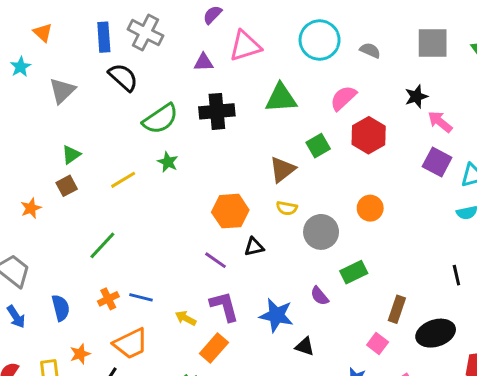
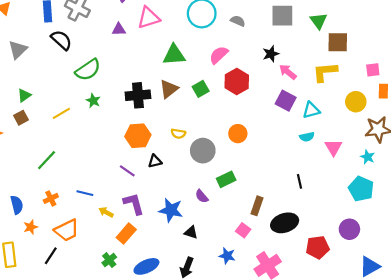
black cross: (217, 111) -> (138, 95), moved
brown triangle: (282, 169) -> (169, 89), moved
blue line: (141, 297) -> (85, 193), moved
orange star: (80, 354) -> (31, 227), moved

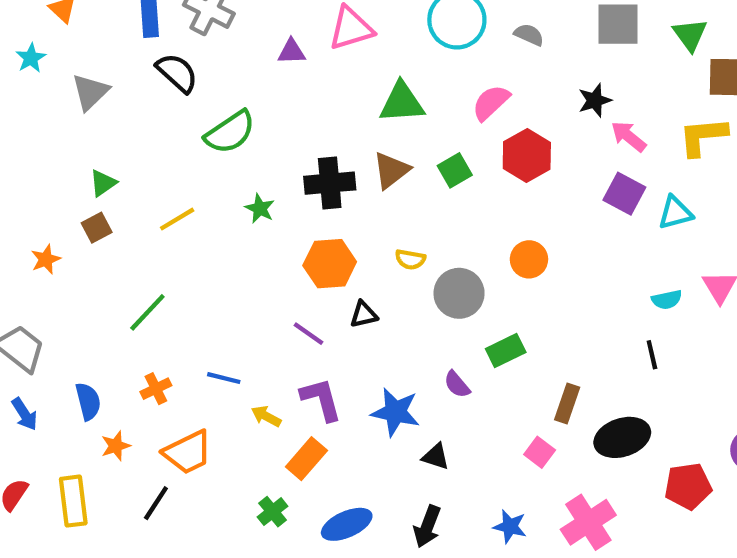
green star: (93, 101) -> (260, 208), moved
cyan semicircle: (307, 137) -> (667, 300), moved
blue star: (227, 256) -> (510, 526), moved

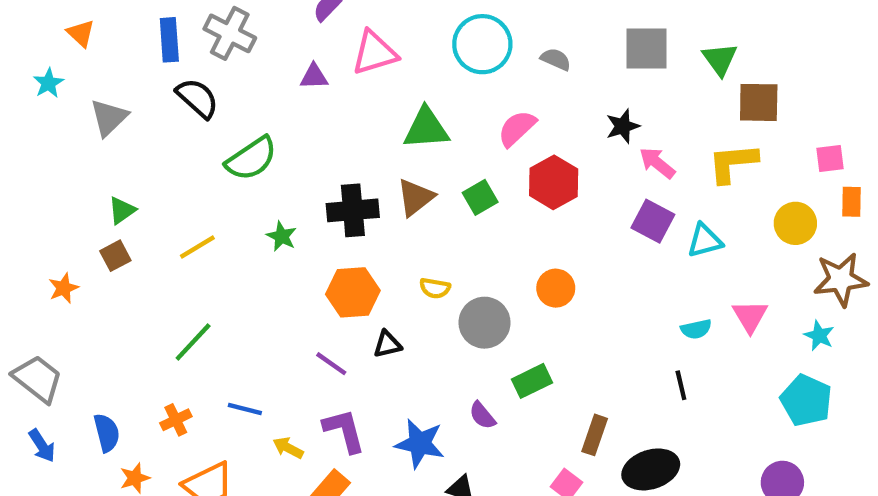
green line: (147, 312) -> (193, 342), moved

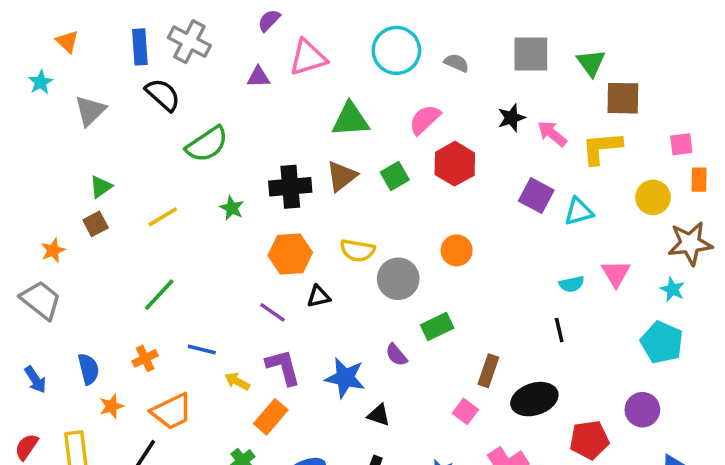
pink arrow: (657, 163) -> (552, 134), moved
yellow semicircle: (435, 288) -> (357, 250), size x1.4
gray trapezoid: (38, 379) -> (41, 300), moved

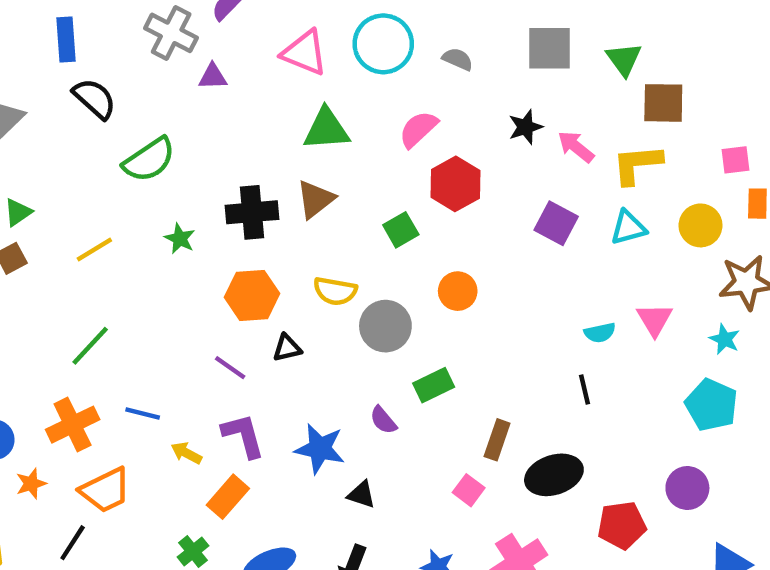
gray cross: (189, 42) -> (171, 33), moved
pink triangle: (308, 58) -> (305, 53), moved, turned 39
green square: (395, 176) -> (401, 230), moved
cyan triangle: (579, 211) -> (628, 228), moved
orange cross: (145, 358) -> (73, 425), size x1.6

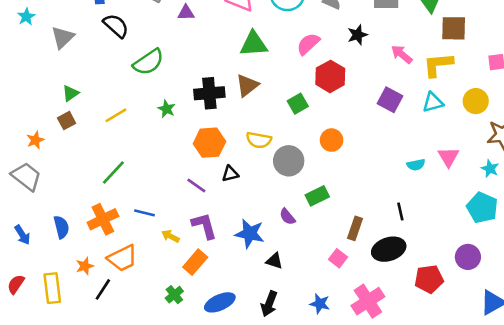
black star: (525, 127) -> (358, 35), moved
black line: (585, 390) -> (400, 211), moved
orange star: (31, 484) -> (85, 266), moved

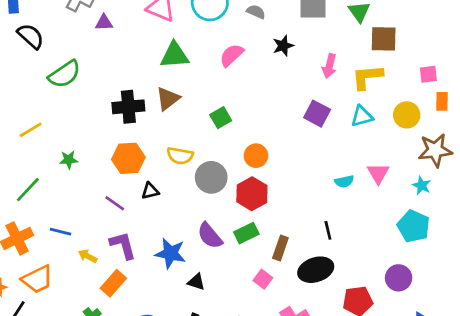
pink arrow: (402, 54) -> (329, 66), turned -115
red hexagon: (330, 76) -> (252, 194), moved
green star: (167, 109) -> (69, 160), moved, turned -30
green rectangle: (317, 196) -> (246, 233), moved
purple semicircle: (287, 217) -> (210, 236), size x1.5

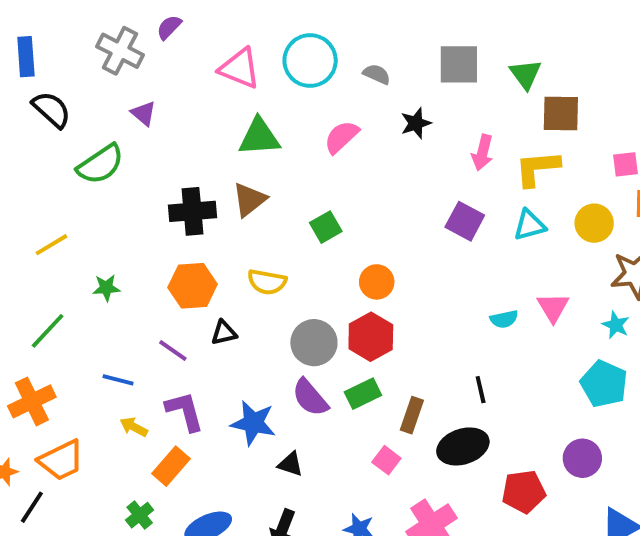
purple triangle: (104, 23) -> (144, 113), moved, turned 42
gray circle: (211, 177) -> (314, 343), moved
blue line: (60, 232) -> (118, 380), moved

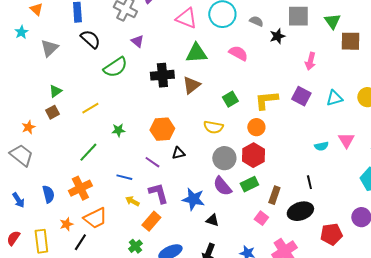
black star: (416, 123) -> (277, 36), moved
pink semicircle: (341, 137) -> (238, 53), turned 72
yellow L-shape: (537, 168) -> (266, 100), moved
black cross: (193, 211) -> (162, 75), moved
yellow semicircle: (267, 282) -> (213, 127), moved

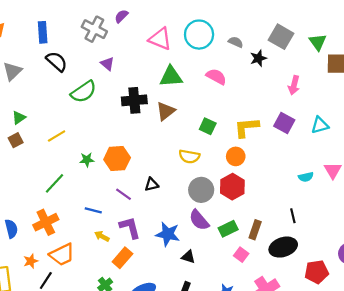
gray square: (298, 16) -> (281, 37), turned 30
green square: (230, 99) -> (208, 126), turned -35
orange hexagon: (162, 129) -> (117, 159), moved
green rectangle: (249, 184) -> (228, 229), moved

